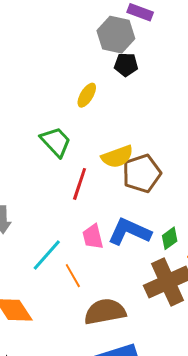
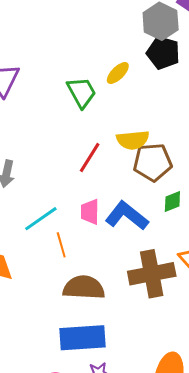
black pentagon: (126, 65) -> (163, 53), size x1.4
green trapezoid: (56, 142) -> (82, 92), moved
green diamond: (170, 238) -> (172, 202), moved

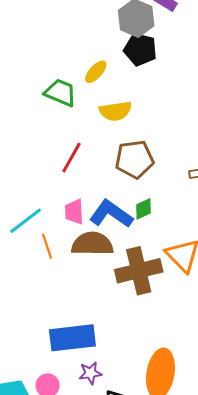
green trapezoid: (82, 92) -> (60, 93), turned -36
yellow semicircle: (133, 140) -> (115, 111), moved
green diamond: (172, 202) -> (143, 209), moved
brown semicircle: (84, 288) -> (92, 244), moved

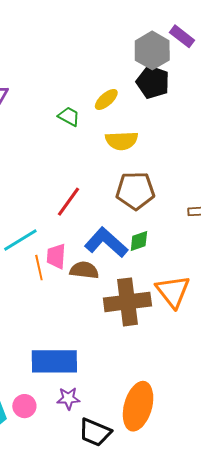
green trapezoid: (60, 93) -> (69, 116), size x0.7
red line: (72, 157) -> (69, 202), moved
pink trapezoid: (74, 212) -> (56, 256), moved
brown semicircle: (92, 244) -> (84, 270), size x0.7

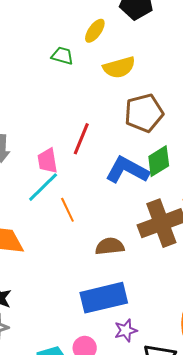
green diamond: (139, 241) -> (159, 161), size x1.4
pink trapezoid: (56, 256) -> (48, 161), moved
brown semicircle: (84, 270) -> (110, 246), moved

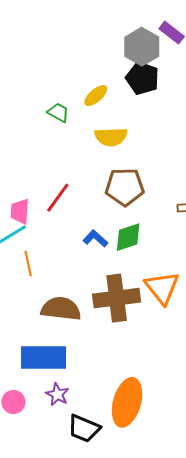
blue L-shape: (127, 170) -> (95, 239), size x0.6
brown semicircle: (110, 246) -> (61, 309), size x1.4
purple star: (126, 330) -> (57, 394), turned 30

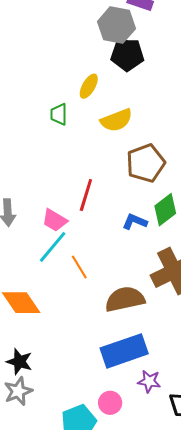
green trapezoid: (58, 112) -> (59, 114), turned -100
pink trapezoid: (20, 211) -> (55, 220), turned -44

